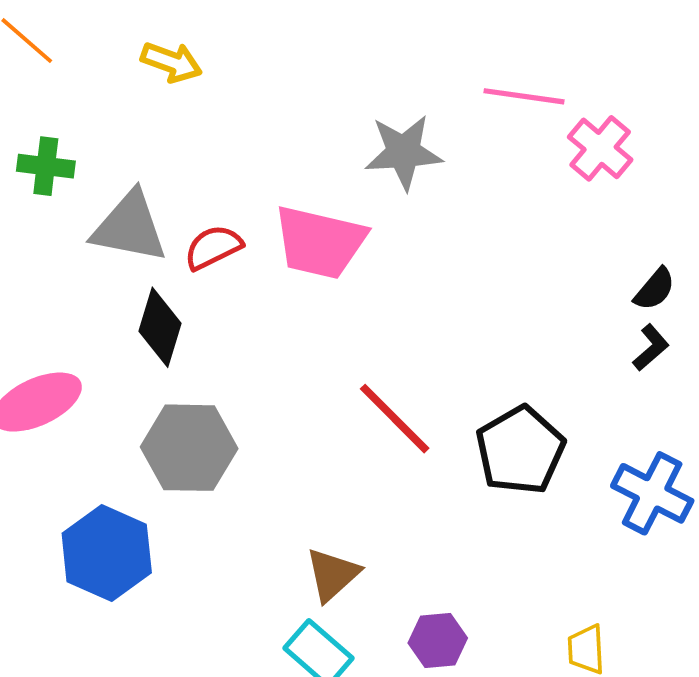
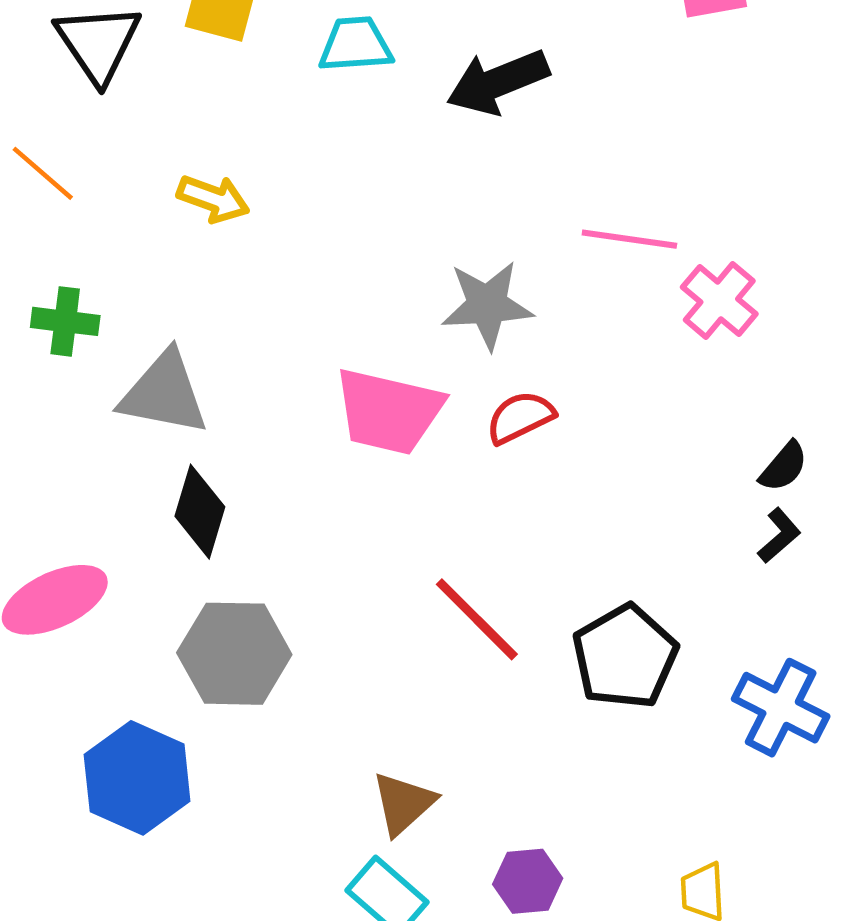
red semicircle: (213, 247) -> (520, 417), moved

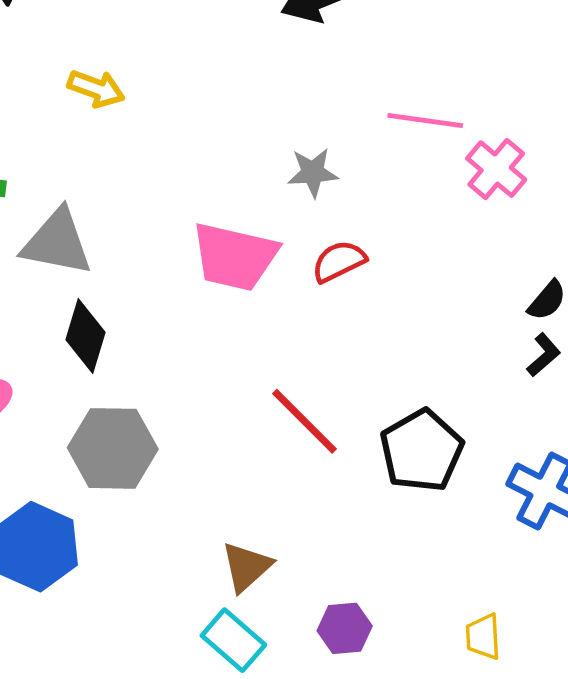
gray star: (487, 305) -> (313, 173), size x0.7

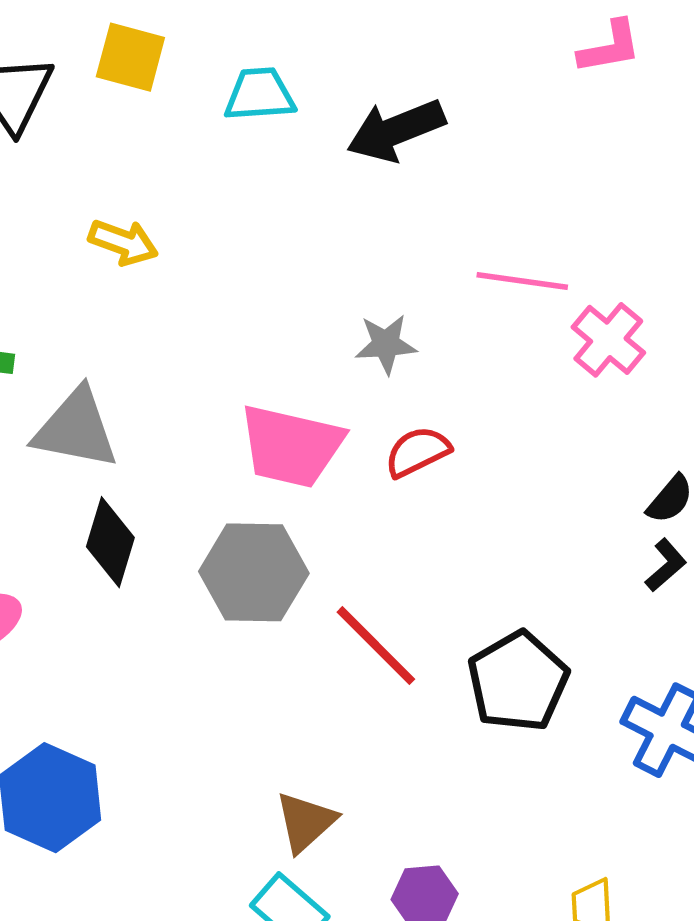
gray hexagon: (113, 448) -> (254, 572), moved

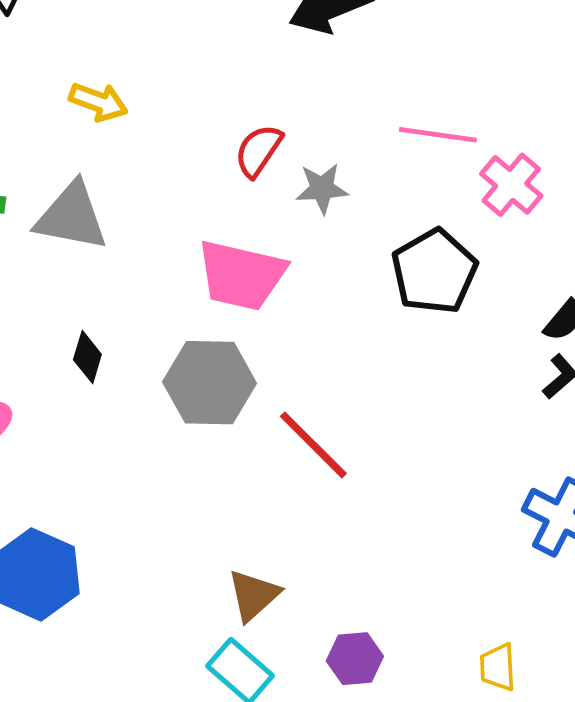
gray triangle: (76, 429) -> (72, 217), moved
red semicircle: (417, 452) -> (258, 151), moved, turned -30
black diamond: (110, 542) -> (87, 357), size x0.7
black pentagon: (518, 681) -> (434, 272), moved

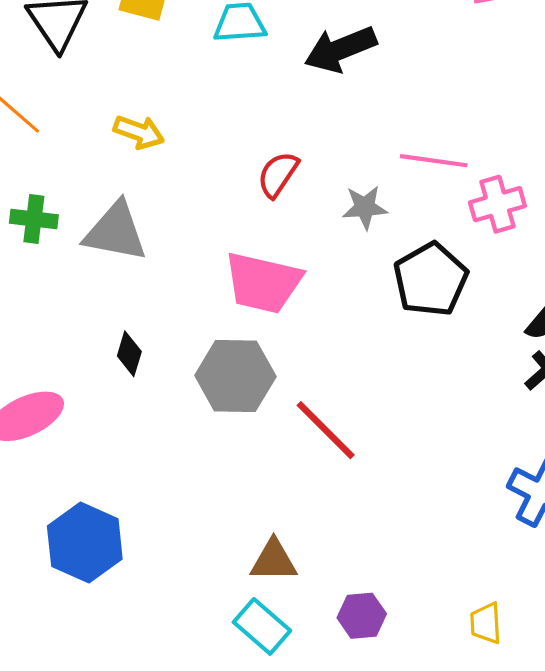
pink cross: (511, 185) -> (497, 204), turned 34
gray star: (322, 188) -> (365, 207), moved
brown triangle: (254, 595) -> (274, 561), turned 42

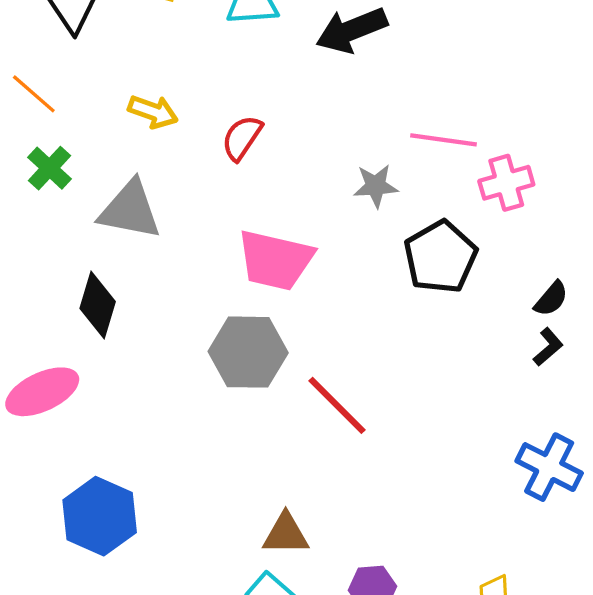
red semicircle: (278, 174) -> (242, 138), moved
green cross: (34, 219) -> (50, 168), moved, turned 36
black diamond: (129, 354) -> (98, 305), moved, size x1.5

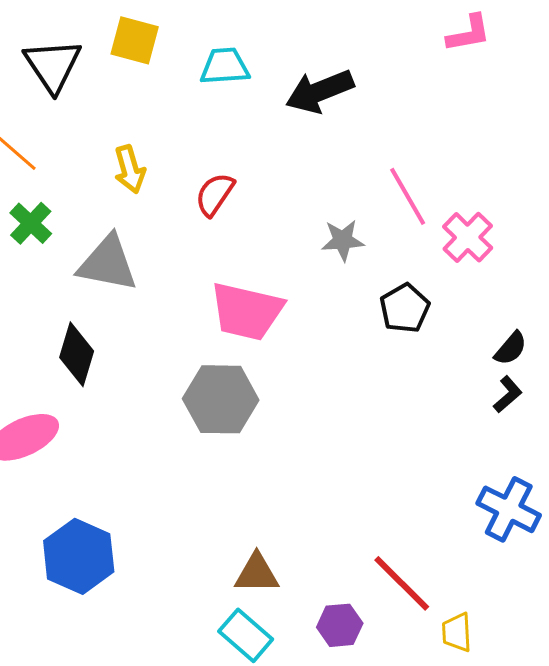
yellow arrow: (153, 112) -> (130, 169), turned 54
pink line: (444, 140) -> (408, 196), turned 52
pink cross: (506, 183) -> (468, 237), turned -30
black pentagon: (440, 257) -> (405, 308), size x0.7
red line: (337, 405) -> (402, 583), moved

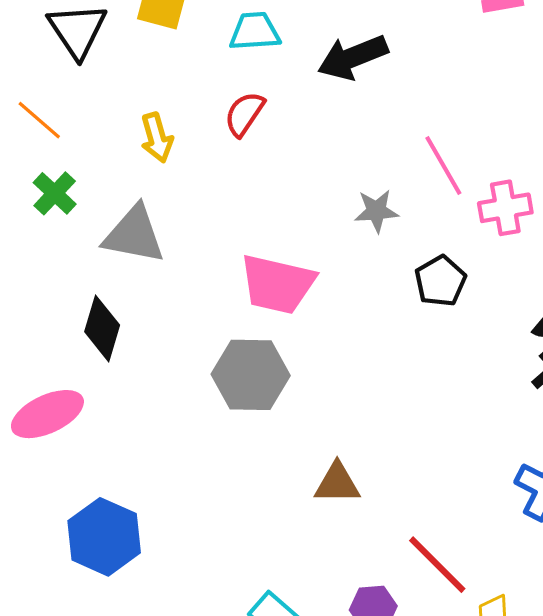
red semicircle: (215, 194) -> (244, 114), moved
pink cross: (468, 237) -> (505, 208), turned 36
brown triangle: (257, 573) -> (337, 483), moved

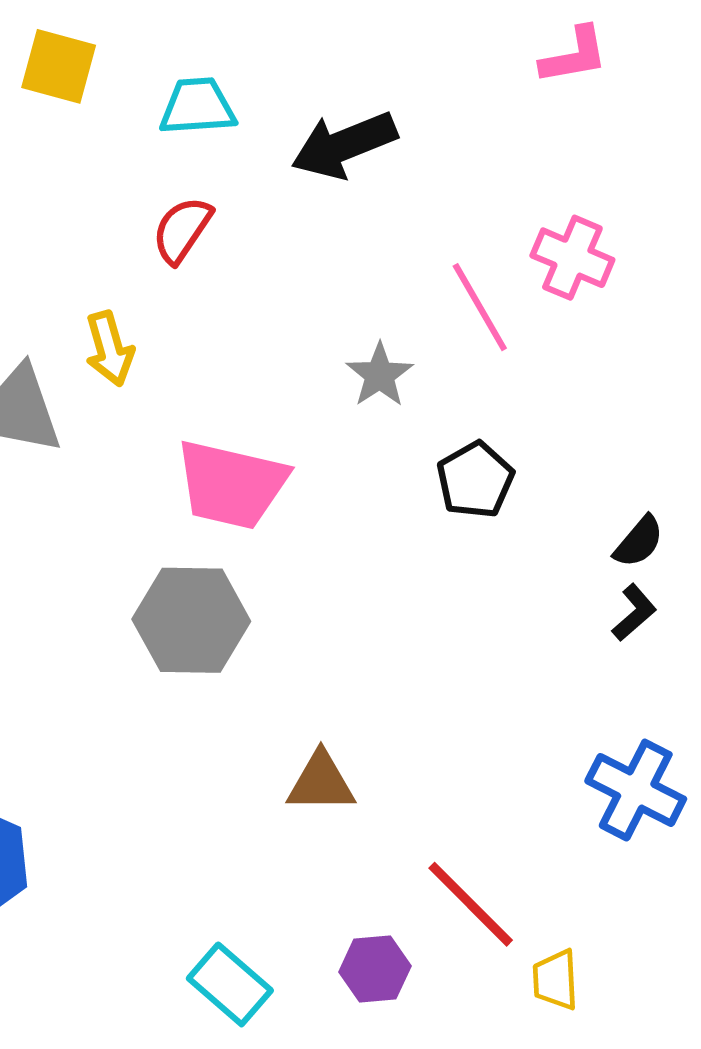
yellow arrow: (157, 138) -> (110, 349), moved
pink cross: (505, 208) -> (572, 258), moved, turned 33
gray star: (376, 211) -> (380, 375), turned -30

